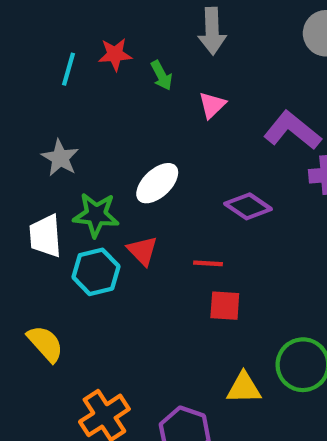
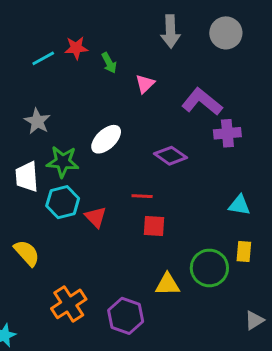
gray arrow: (212, 31) -> (170, 31), moved
cyan line: (69, 69) -> (43, 58), turned 45
red triangle: (142, 251) -> (96, 217), moved

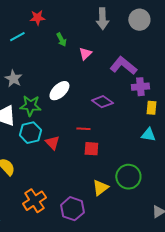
red star: (76, 48) -> (37, 18), moved
yellow rectangle: (244, 252) -> (151, 108), moved
yellow triangle: (167, 284) -> (100, 188), turned -36

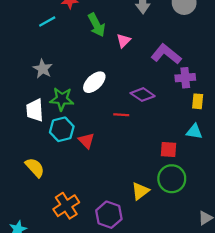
green arrow: (61, 40) -> (97, 25), size x1.5
red line: (83, 129) -> (121, 115), moved
red square: (91, 149) -> (168, 150), moved

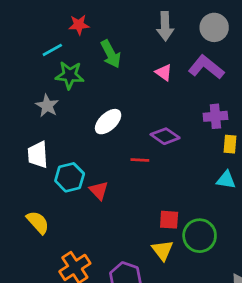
pink triangle: (123, 41) -> (164, 73), moved, turned -40
purple L-shape: (166, 54) -> (206, 67), moved
green star: (62, 99) -> (70, 75), moved
red square: (168, 150) -> (169, 220), moved
yellow triangle: (140, 191) -> (162, 250), turned -30

